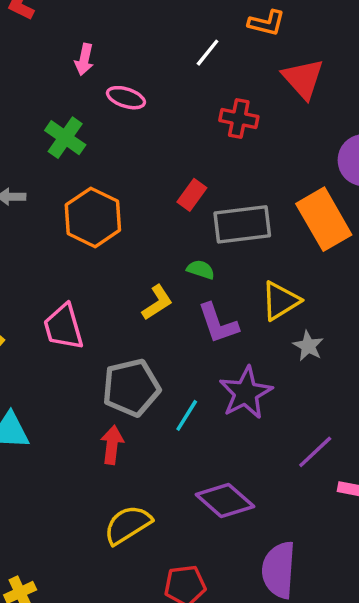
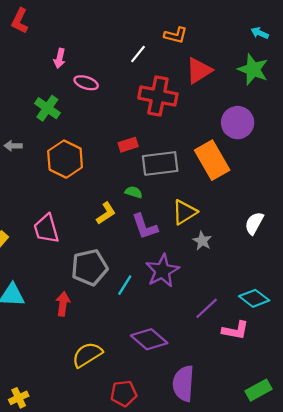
red triangle: (303, 79) -> (199, 71), turned 40
red cross: (239, 118) -> (158, 96), size x1.6
red rectangle: (192, 195) -> (128, 145), turned 36
red arrow: (112, 445) -> (63, 304), moved

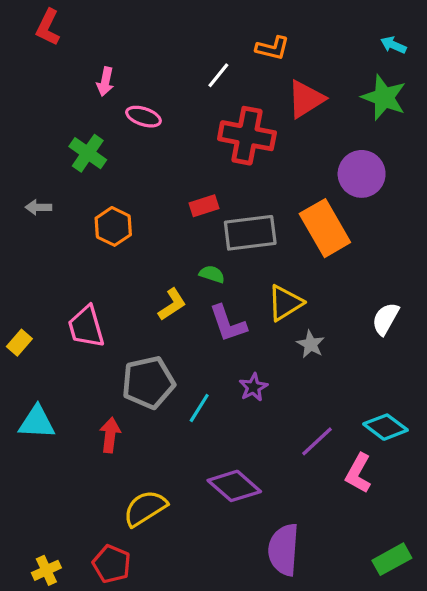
orange hexagon: (65, 159) -> (113, 226), size x0.7
purple star: (162, 271) -> (253, 387), size x0.6
pink L-shape: (235, 330) -> (358, 473), turned 108
red pentagon: (124, 393) -> (112, 564), moved, turned 30

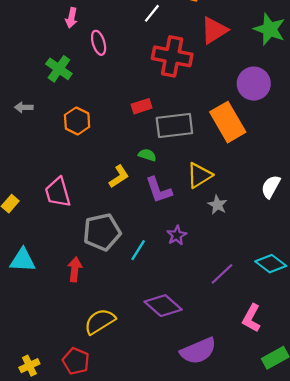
pink ellipse: (143, 117) -> (99, 43), turned 55
pink L-shape: (358, 473) -> (251, 318), moved
purple semicircle: (284, 550) -> (198, 351), turned -117

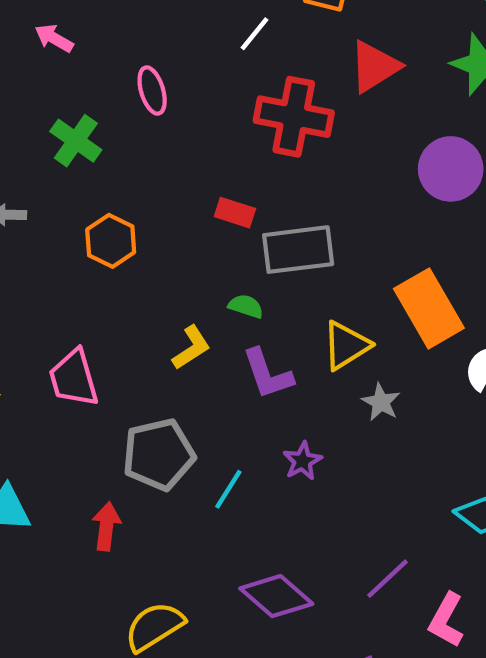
pink arrow: (71, 18) -> (54, 38), moved, turned 108
red rectangle: (142, 106) -> (235, 213), turned 36
orange rectangle: (228, 122) -> (429, 308), moved
purple line: (222, 274) -> (387, 579), moved

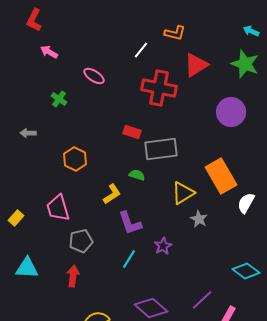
pink ellipse: (152, 91) -> (94, 76), turned -40
green cross: (76, 141) -> (59, 99), size x0.7
orange hexagon: (111, 241) -> (75, 159), moved
purple L-shape: (268, 374) -> (130, 223), moved
gray pentagon: (159, 454) -> (81, 241), moved, size x0.7

